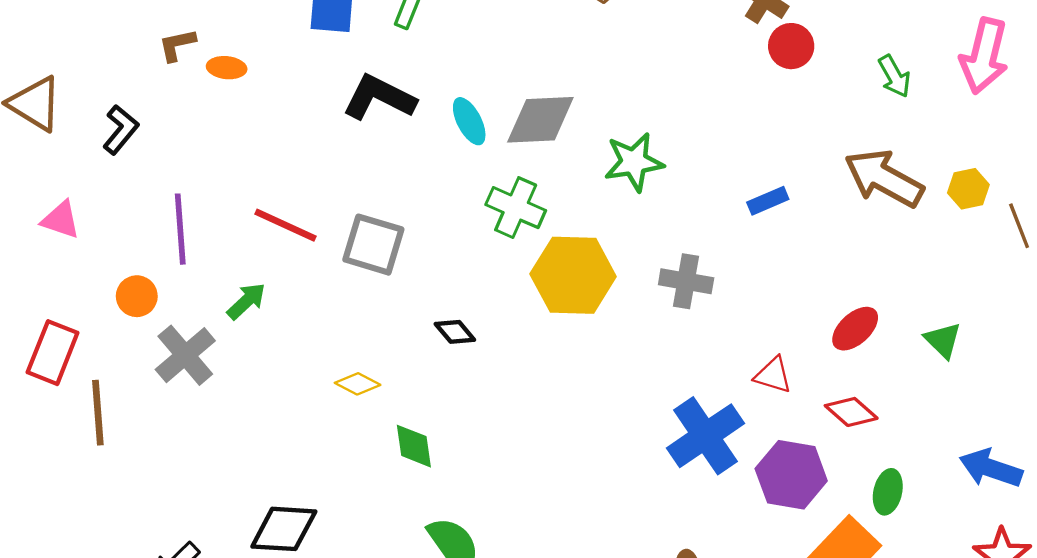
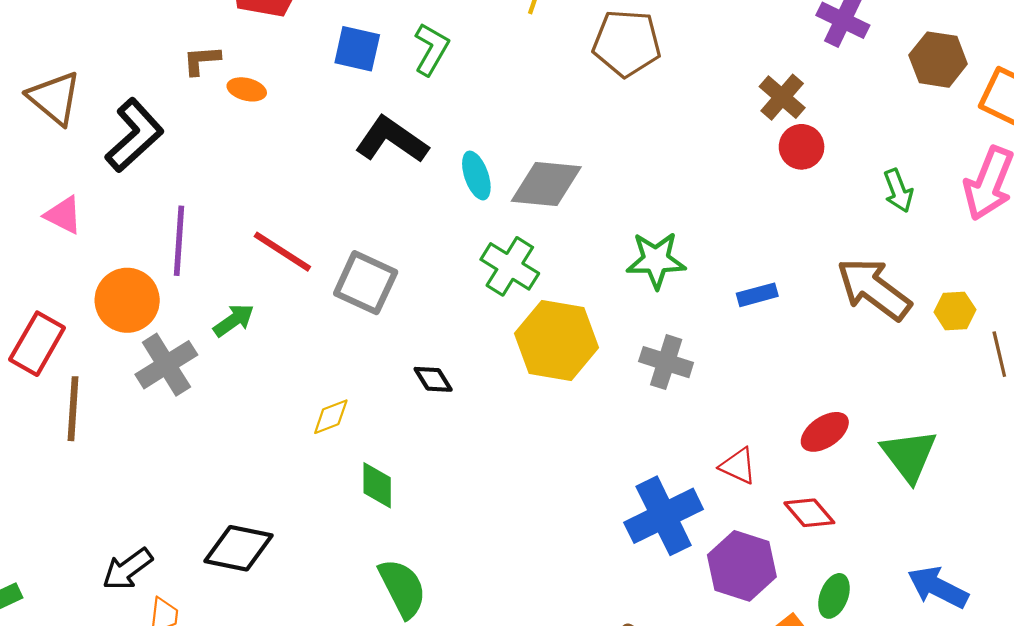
black L-shape: (121, 130) -> (134, 135), size x1.5
green star: (634, 162) -> (656, 260), moved
orange circle: (137, 296) -> (127, 300), size x1.6
green triangle: (943, 340) -> (909, 455), size x1.5
yellow diamond: (358, 384) -> (331, 417), turned -57

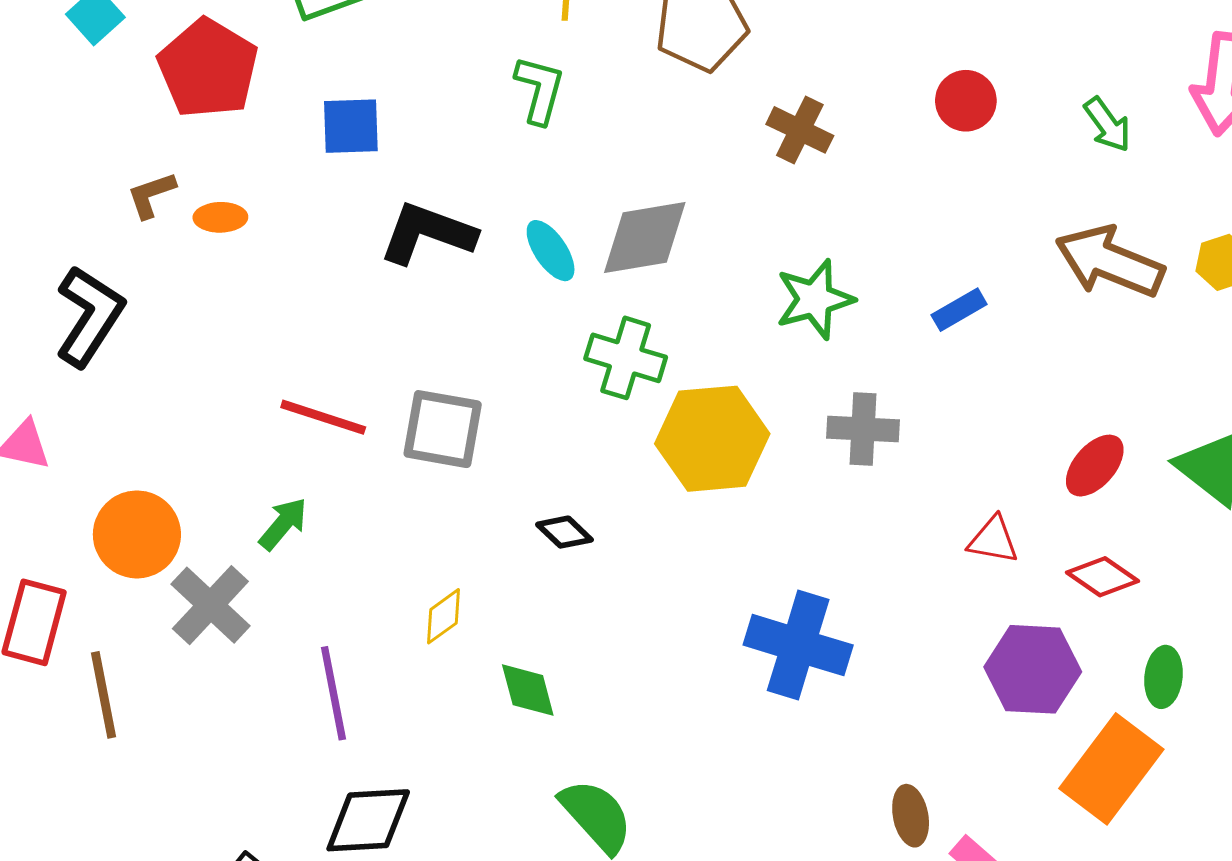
green L-shape: (431, 49) -> (540, 90), moved
brown cross: (782, 97) -> (800, 130), moved
purple line: (179, 241) -> (333, 693), moved
blue cross: (664, 516) -> (798, 645), moved, turned -32

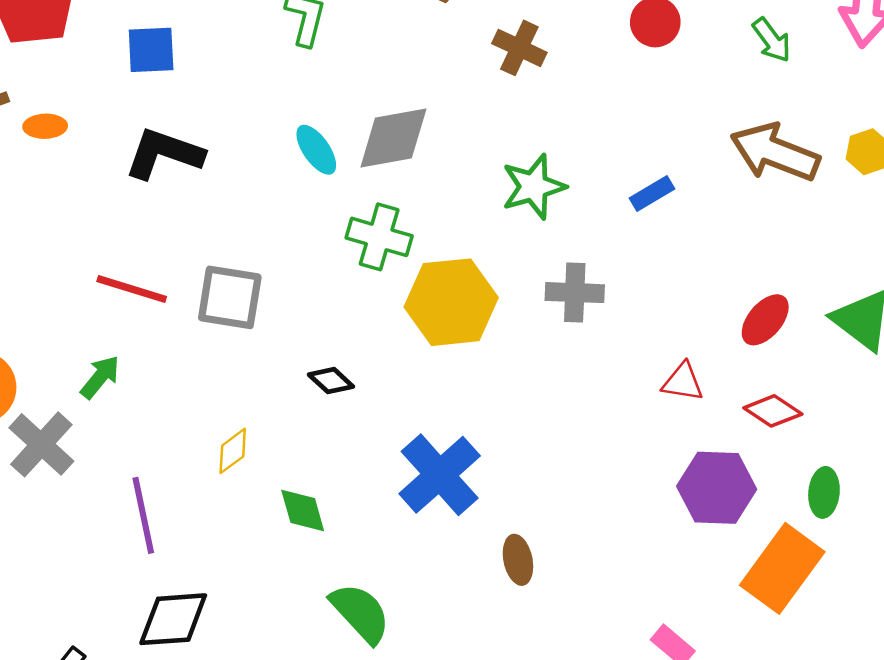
black L-shape: (427, 233) -> (164, 154), moved
blue cross: (798, 645) -> (440, 475), moved, turned 32
brown ellipse: (911, 816) -> (518, 560), moved

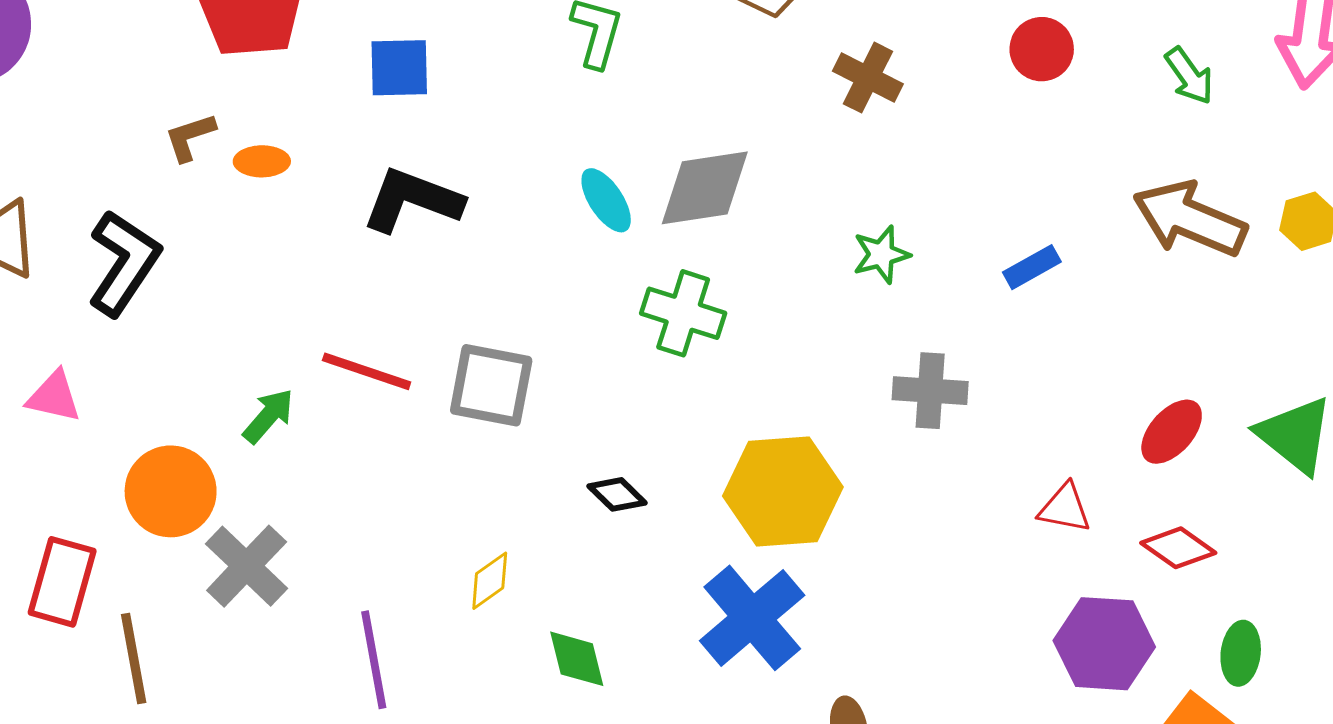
green star: (534, 187) -> (881, 254), size x0.7
yellow hexagon: (451, 302) -> (783, 491), moved
green arrow: (100, 377) -> (268, 416), moved

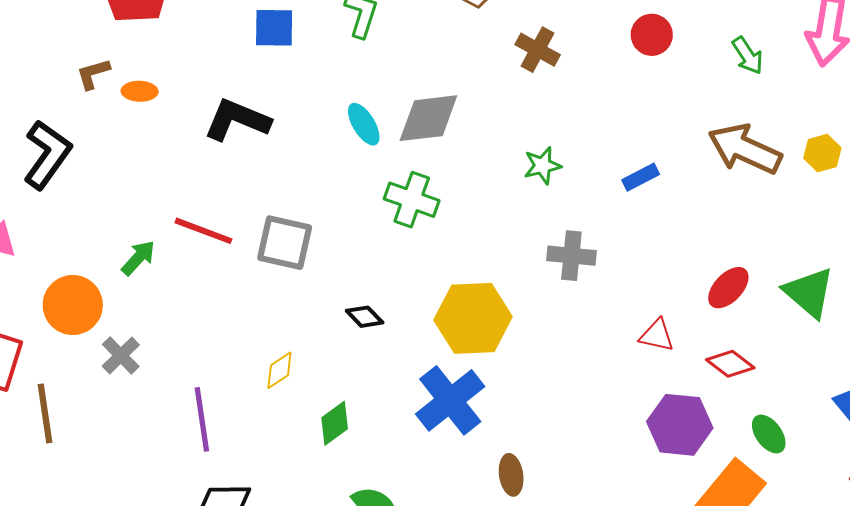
blue square: (399, 68) -> (274, 28), moved
gray cross: (247, 566) -> (121, 355), size x0.7
green ellipse: (1241, 653) -> (769, 434), turned -45
green diamond: (577, 659) -> (335, 423), turned 66

